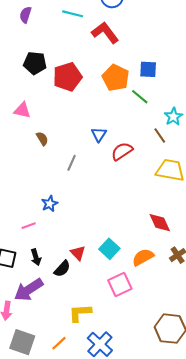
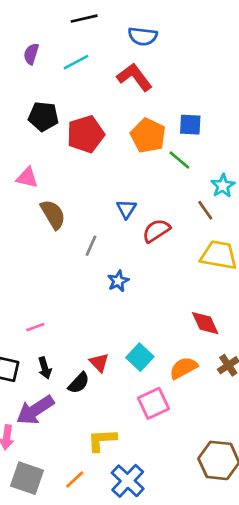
cyan line: (73, 14) -> (76, 62), moved, turned -42
brown semicircle: (42, 139) -> (53, 214), size x1.6
blue star: (50, 204) -> (118, 281), moved

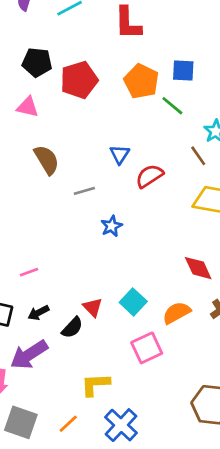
red L-shape: (134, 77) -> (128, 23), turned -144
pink triangle: (27, 178) -> (28, 107), moved
gray line: (91, 246) -> (84, 191), turned 50
black arrow: (45, 368) -> (38, 313), turned 80

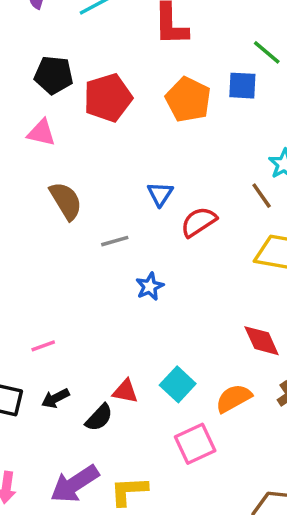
green line: (172, 106) -> (267, 52), moved
red triangle: (93, 307) -> (125, 391), turned -35
purple arrow: (29, 355) -> (75, 484), moved

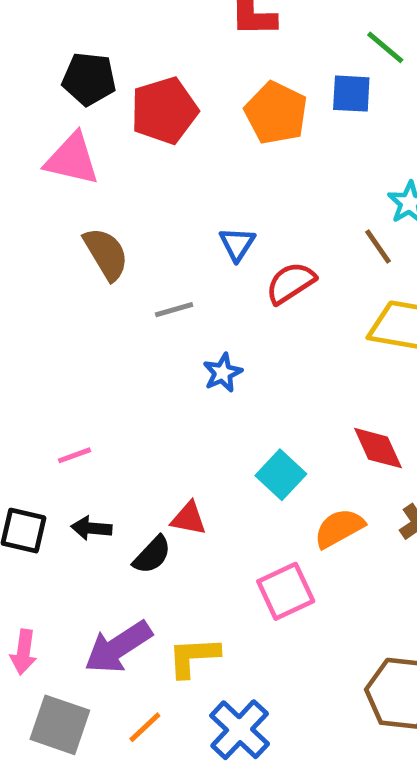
pink triangle: (41, 133) -> (72, 159), size x1.4
cyan square: (178, 384) -> (281, 475), moved
black arrow: (55, 398) -> (91, 528), turned 32

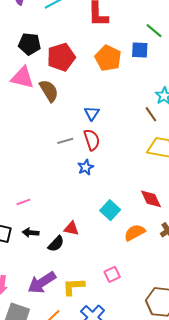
brown semicircle: (106, 254) -> (49, 91), moved
red semicircle: (291, 283) -> (92, 140), moved, turned 105
pink square: (286, 591) -> (112, 274), moved, size x0.7

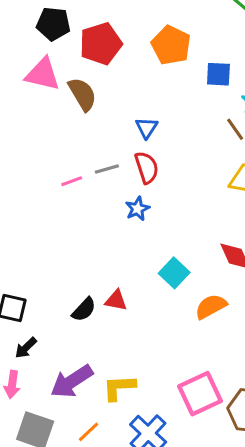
blue square: (140, 50) -> (218, 74), moved
pink line: (23, 202) -> (72, 181), moved
black arrow: (31, 233) -> (26, 348), moved, turned -49
black semicircle: (56, 244) -> (84, 310), moved
pink square: (112, 274) -> (200, 394), moved, size x1.8

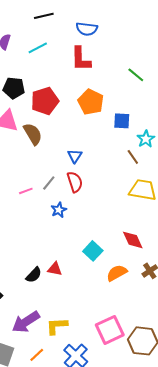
gray line: (107, 169) -> (49, 183), turned -35
blue star: (137, 209) -> (59, 210), moved

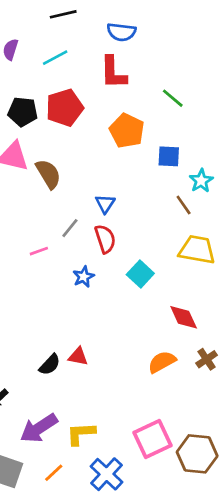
green line: (136, 75) -> (173, 98), moved
red pentagon: (45, 101) -> (65, 108), moved
gray line: (49, 183) -> (70, 228), moved
cyan square: (93, 251) -> (140, 274), moved

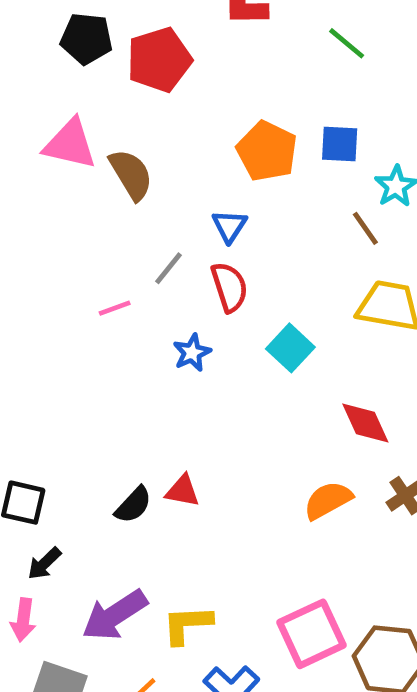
black pentagon: (23, 112) -> (86, 39), moved
orange pentagon: (127, 131) -> (267, 151), moved

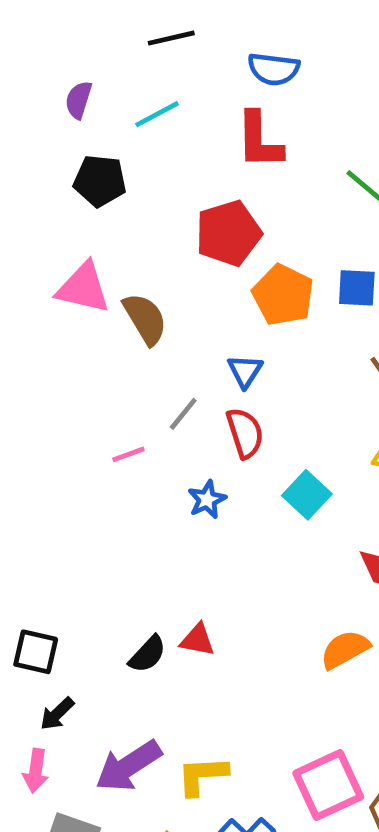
red pentagon: (159, 60) -> (228, 233), moved

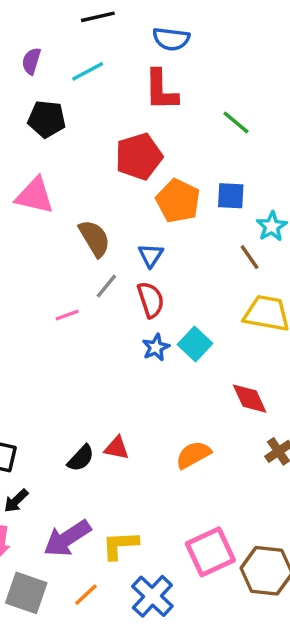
brown semicircle: (145, 319) -> (94, 238), moved
blue star: (207, 500) -> (156, 347), moved
orange semicircle: (345, 649) -> (193, 455), moved

